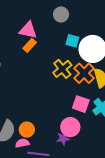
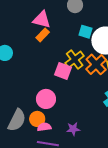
pink square: (81, 104) -> (63, 71), moved
pink circle: (70, 127) -> (46, 99), moved
pink semicircle: (22, 143) -> (44, 127), moved

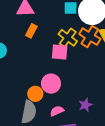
orange rectangle: (43, 35) -> (31, 31), moved
orange circle: (37, 119) -> (35, 94), moved

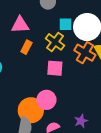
yellow cross: (68, 38) -> (55, 42), moved
orange circle: (35, 94) -> (31, 110), size x1.6

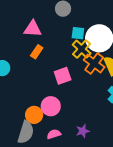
yellow cross: (55, 42) -> (82, 49), moved
pink square: (55, 68) -> (63, 76), turned -30
orange circle: (31, 110) -> (34, 115), size x0.7

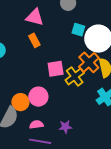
yellow cross: (82, 49) -> (75, 77), moved
orange rectangle: (37, 52) -> (34, 40), turned -72

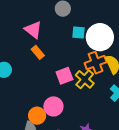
pink triangle: (35, 17) -> (33, 30), turned 36
orange cross: (89, 62) -> (96, 63), turned 35

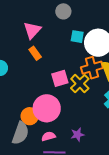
pink triangle: (33, 30) -> (32, 30), turned 30
pink circle: (53, 106) -> (47, 108), size x1.4

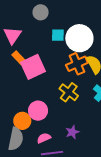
pink square: (60, 78) -> (33, 67), moved, size x1.4
yellow cross: (80, 84) -> (69, 92), moved
pink circle: (47, 108) -> (38, 111), size x0.7

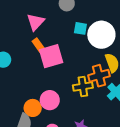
orange cross: (77, 64) -> (99, 76), moved
yellow cross: (69, 92) -> (83, 86), turned 36

